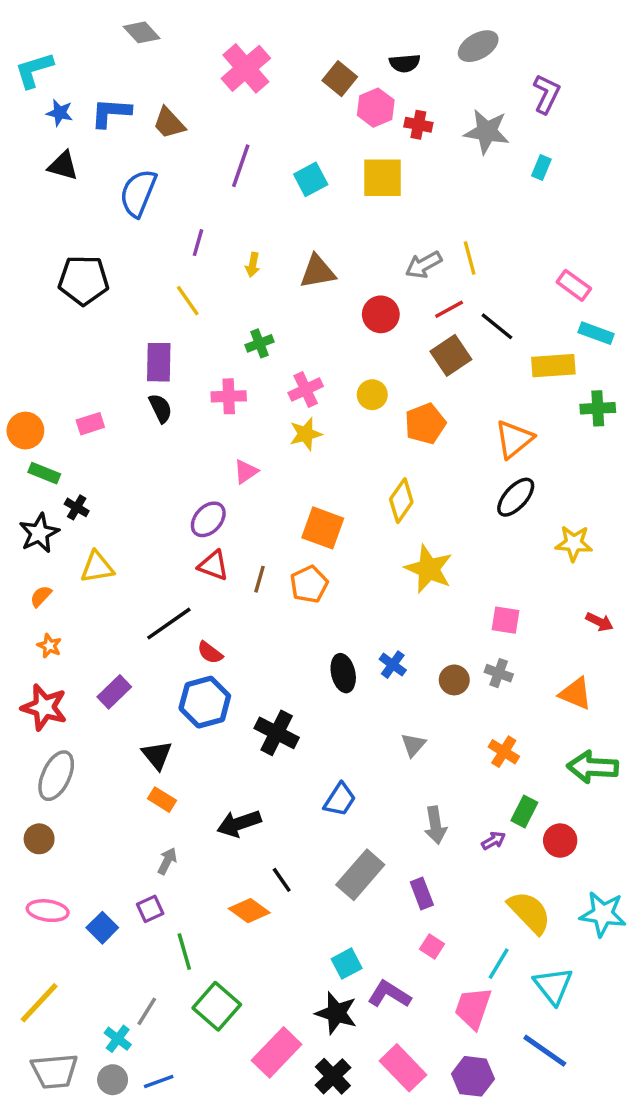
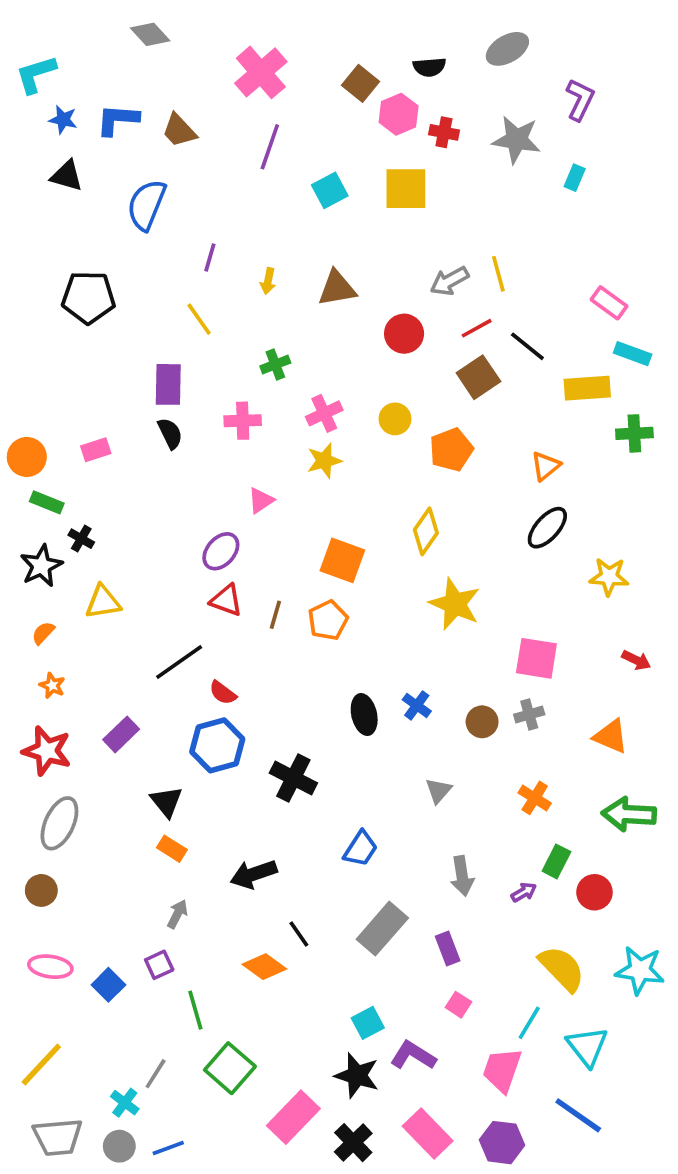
purple line: (241, 166) -> (270, 147), moved
orange triangle: (514, 439) -> (546, 466), size x0.7
pink square: (505, 620) -> (536, 658), size x1.4
gray cross: (499, 673) -> (529, 715), turned -36

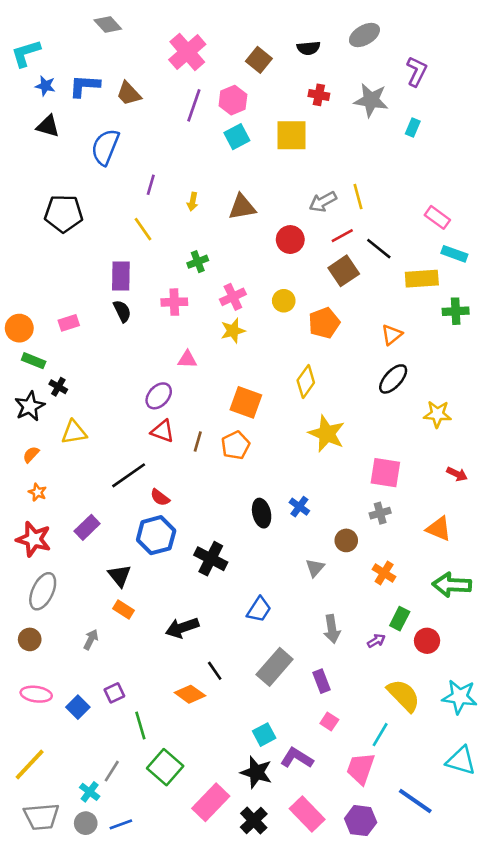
pink hexagon: (399, 114) -> (233, 100), moved
pink triangle: (261, 501) -> (187, 359), turned 36
brown circle: (482, 722) -> (346, 540), moved
gray arrow: (177, 914) -> (91, 639), moved
cyan triangle: (587, 1046) -> (461, 761), moved, turned -36

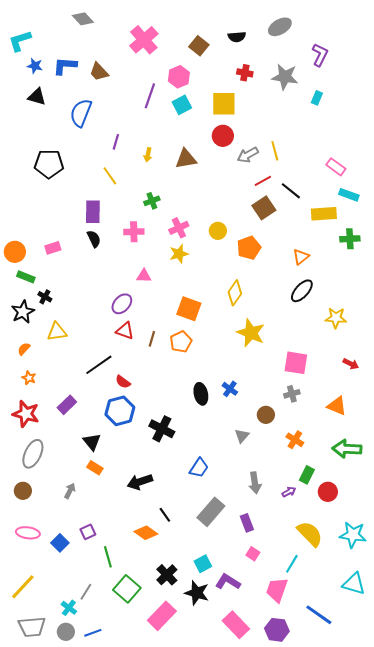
purple line: (194, 105) -> (150, 96), moved
red circle: (290, 240) -> (223, 136), moved
black cross: (254, 821) -> (167, 575), moved

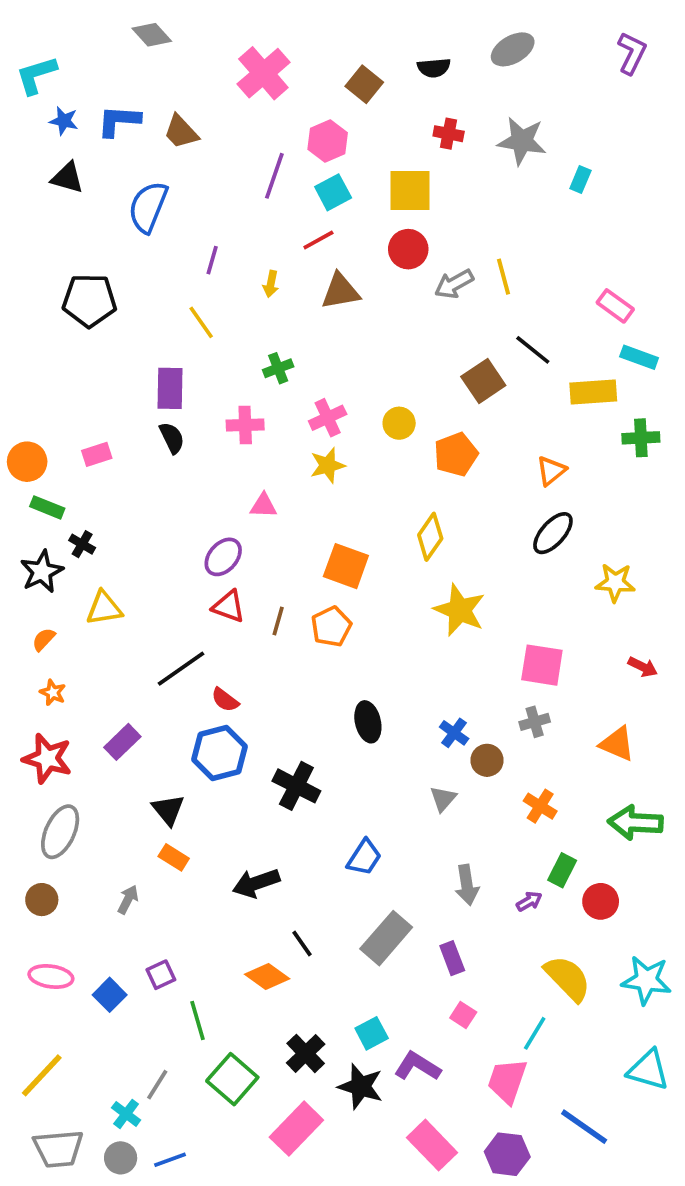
purple L-shape: (320, 55) -> (632, 53), moved
red line: (263, 181) -> (318, 240), moved
blue cross: (230, 389) -> (454, 733), moved

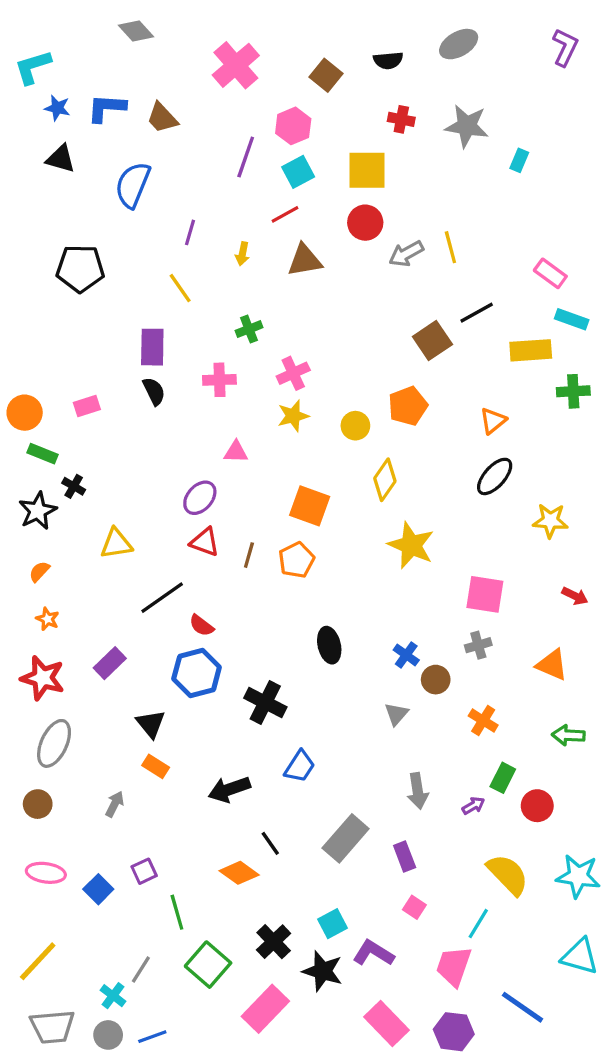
black line: (533, 350) -> (477, 313), turned -68
yellow circle: (399, 423) -> (355, 426), moved
yellow triangle: (104, 608) -> (116, 544), moved
green arrow: (635, 823) -> (568, 735), size x0.7
blue trapezoid: (364, 857) -> (300, 766), moved

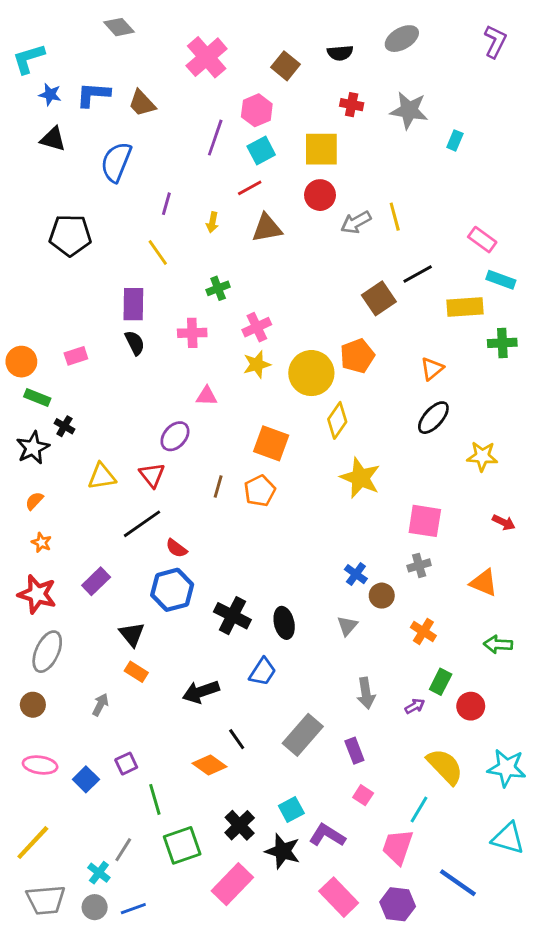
yellow circle: (355, 426) -> (311, 373), size x1.8
red triangle: (205, 542) -> (152, 475), moved, turned 32
black ellipse: (329, 645) -> (284, 623), moved
green square: (208, 965) -> (182, 845), turned 30

